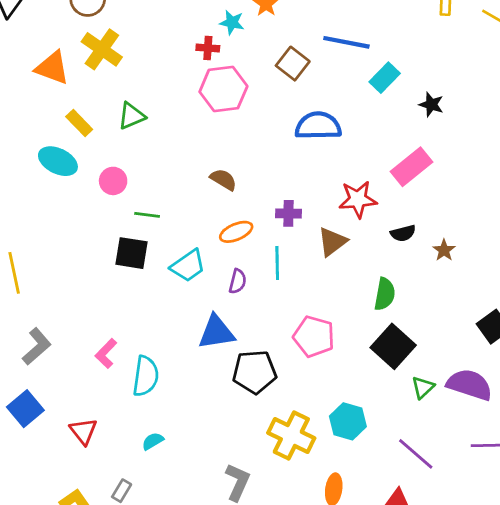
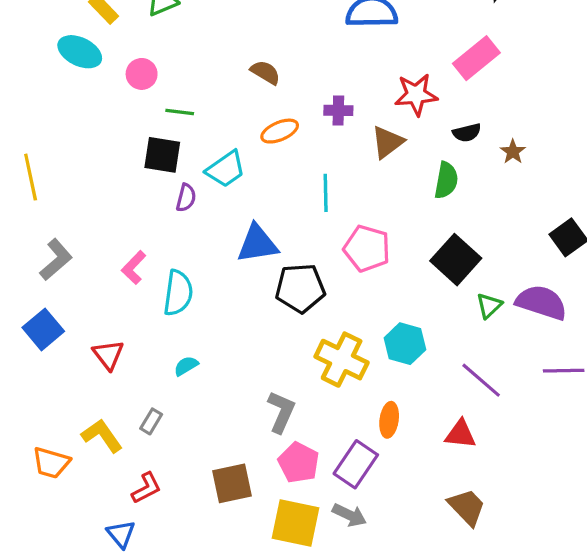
cyan line: (277, 263) -> (326, 193), moved
purple semicircle: (238, 281) -> (186, 198), moved
green semicircle: (385, 294) -> (446, 180), moved

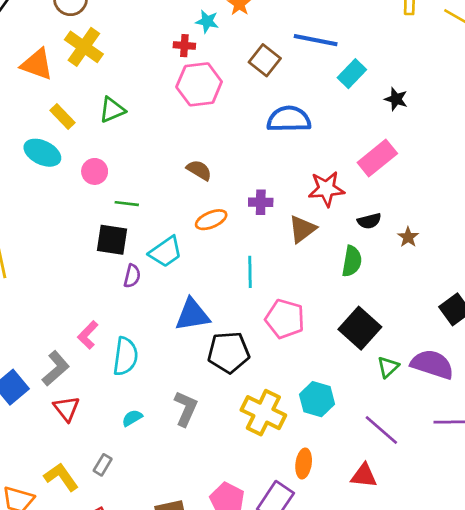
gray L-shape: (56, 260) -> (56, 368), moved
gray L-shape: (281, 412) -> (186, 409), moved

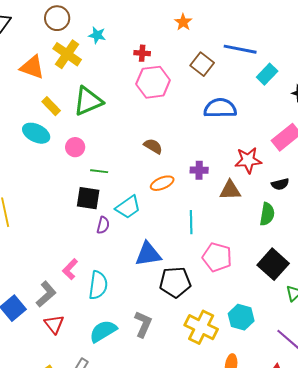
cyan star: (207, 21) -> (97, 35), moved
green triangle: (112, 110) -> (88, 101), size x1.5
brown triangle: (302, 229) -> (230, 190), turned 35
cyan semicircle: (132, 418) -> (103, 331), size x1.8

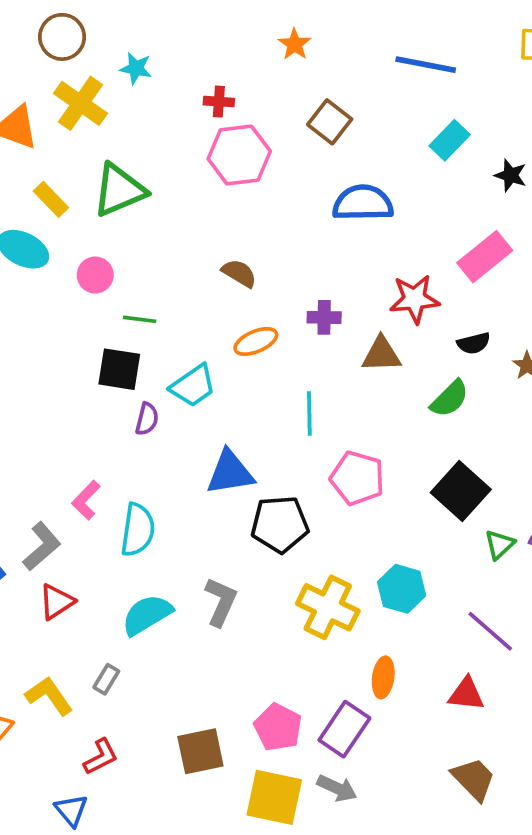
blue line: (240, 49) -> (426, 65), moved
green semicircle: (267, 214) -> (450, 399), turned 35
red triangle: (54, 324) -> (56, 602), turned 35

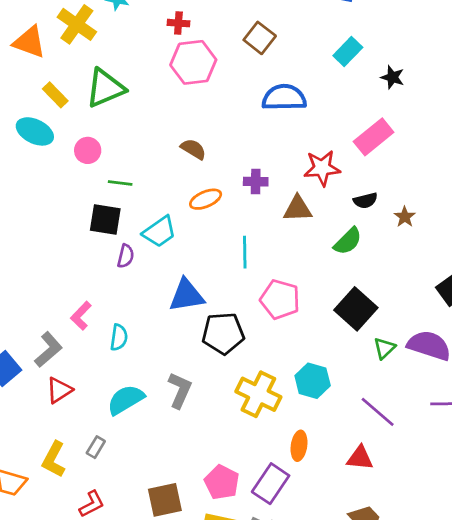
cyan semicircle: (138, 530) -> (119, 337), size x0.7
yellow L-shape: (49, 696) -> (54, 459), turned -117

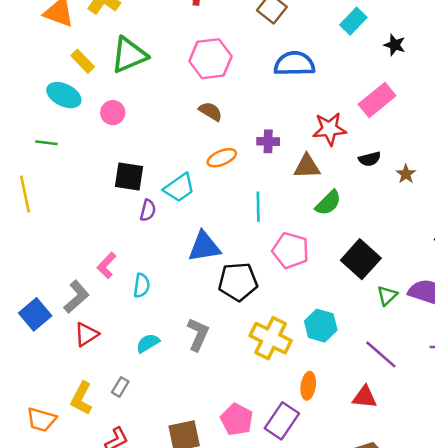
pink hexagon: (193, 62) -> (210, 59), moved
green line: (120, 183) -> (46, 143), moved
green semicircle: (348, 241) -> (328, 203), moved
cyan semicircle: (126, 400) -> (148, 343), size x0.7

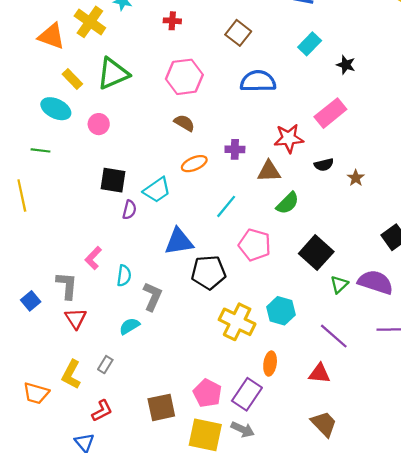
cyan line: (258, 207) -> (226, 206), turned 40
gray L-shape: (76, 297) -> (67, 286), turned -44
blue square: (35, 314) -> (31, 301), size x0.7
red triangle: (86, 334) -> (76, 318), turned -30
gray L-shape: (198, 334) -> (153, 297), moved

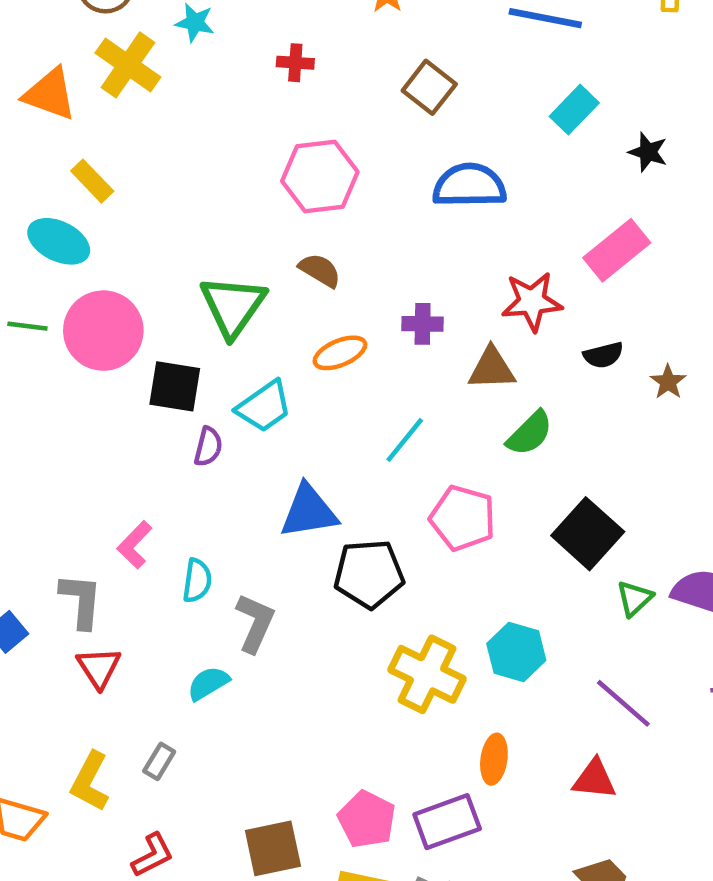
green triangle: (113, 74) -> (233, 306), moved, turned -32
pink circle: (99, 124) -> (103, 331), moved, size x1.8
purple rectangle: (247, 394) -> (447, 822), turned 36

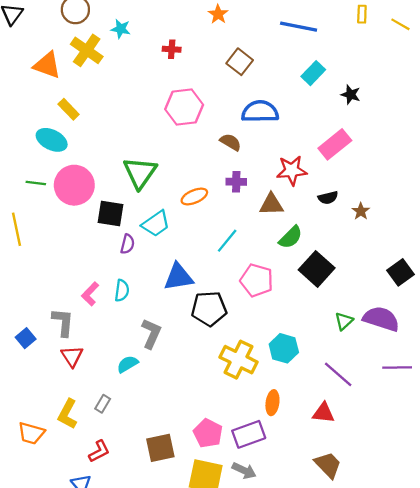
brown semicircle: (320, 270) -> (231, 142), moved
black square: (588, 534) -> (317, 269), moved
cyan semicircle: (197, 581) -> (122, 291), moved

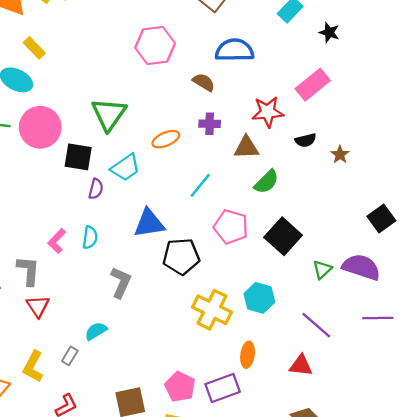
black square: (317, 269) -> (283, 236), moved
cyan semicircle: (128, 364) -> (96, 331), moved

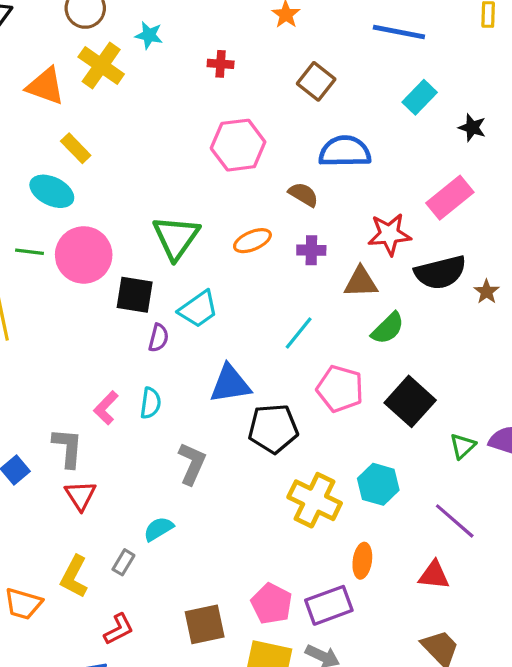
orange ellipse: (166, 139) -> (252, 241), moved
black semicircle: (306, 140) -> (440, 272), size x1.8

